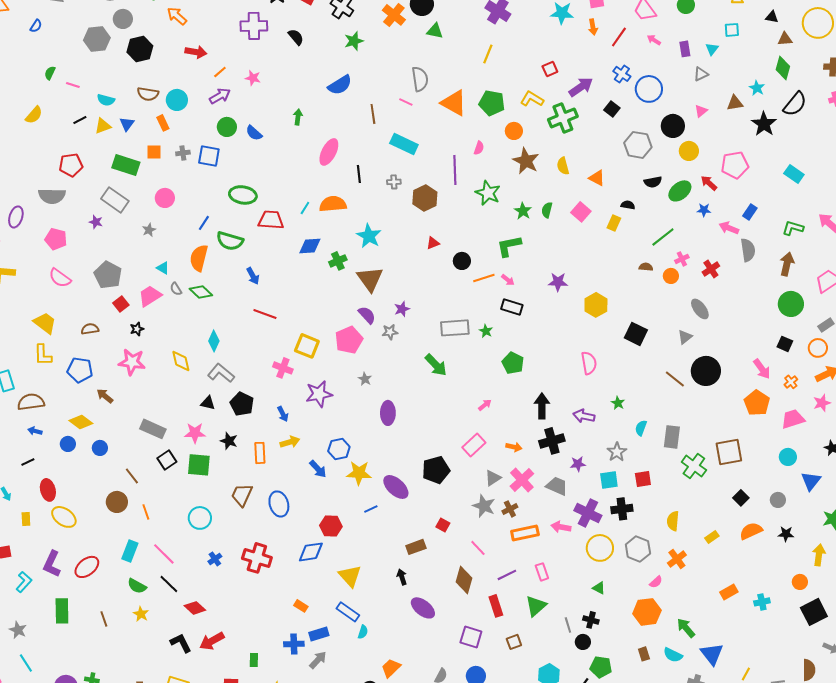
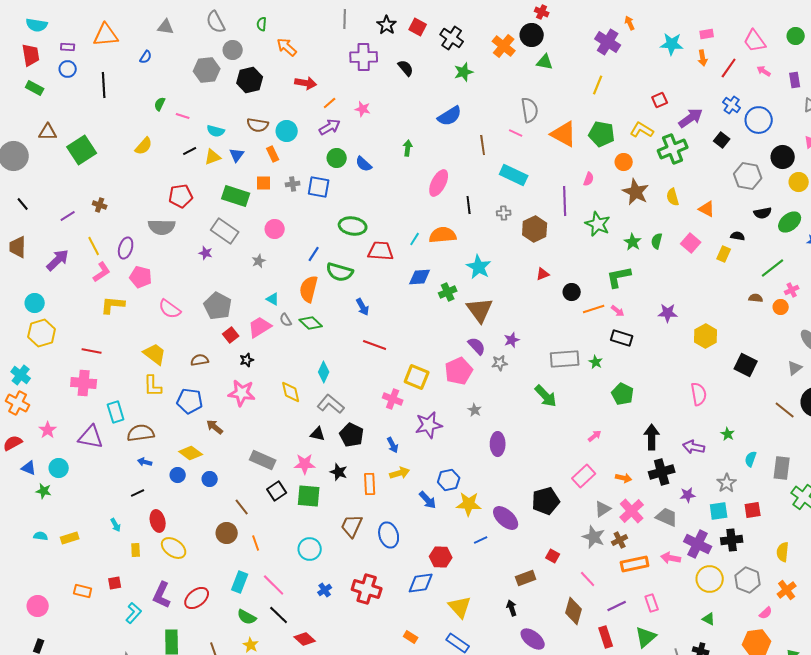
pink pentagon: (56, 239) -> (141, 277), moved

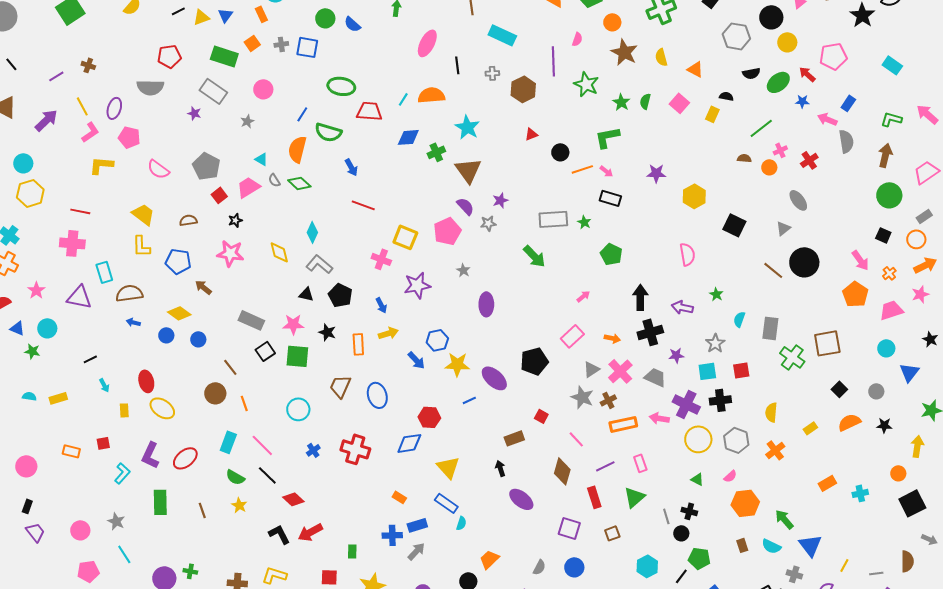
orange square: (264, 183) -> (252, 43), turned -35
black line: (138, 493) -> (90, 359), moved
pink semicircle: (766, 613) -> (730, 476), moved

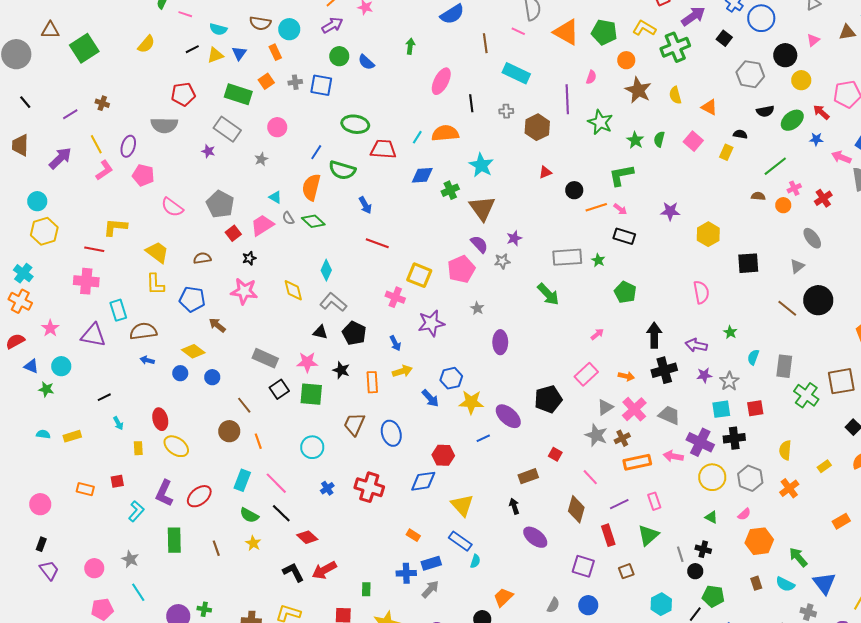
yellow L-shape: (101, 165) -> (115, 227), moved
black square: (734, 225) -> (748, 263), turned -30
purple star: (676, 355) -> (704, 375), moved

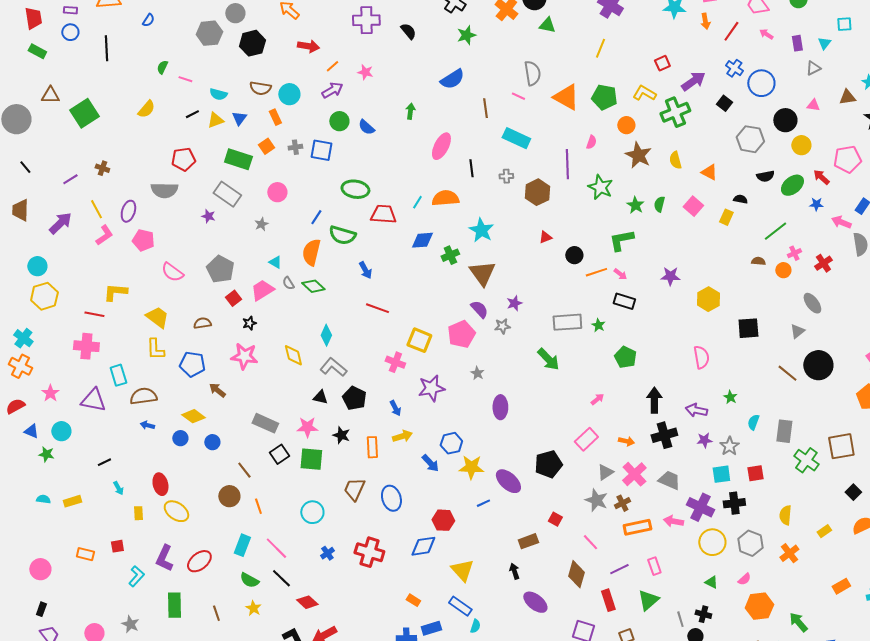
pink triangle: (813, 40) -> (813, 105), turned 48

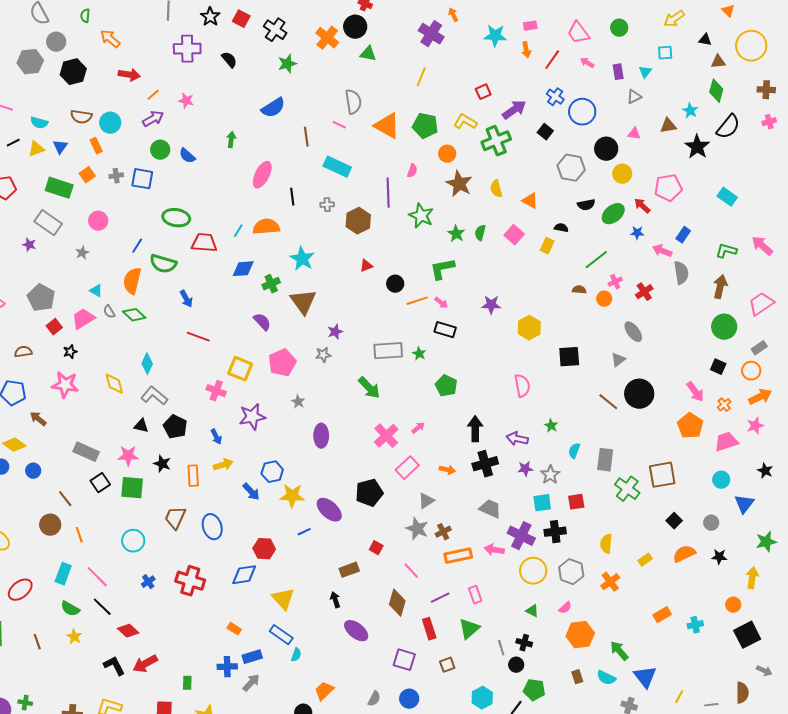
purple semicircle: (479, 309) -> (262, 322), moved
pink cross: (634, 474) -> (386, 436), moved

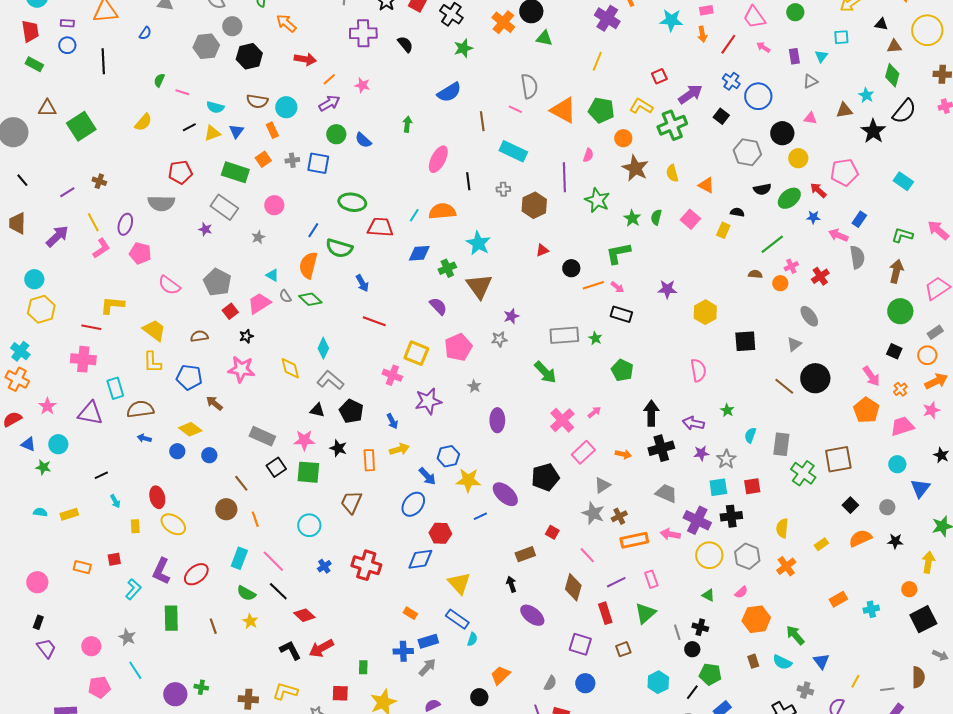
blue ellipse: (212, 527) -> (413, 504), moved, turned 55
blue triangle: (645, 677) -> (821, 661), size x0.7

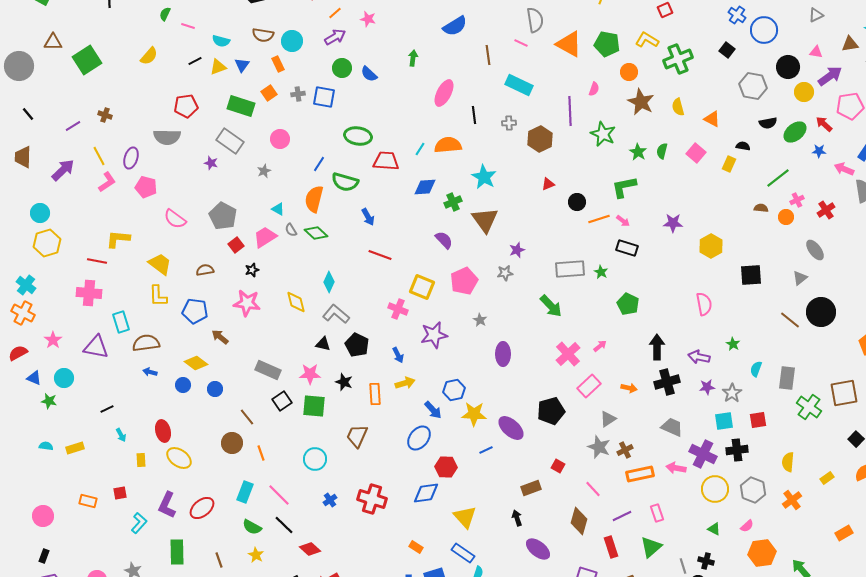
purple arrow: (690, 94) -> (830, 76), moved

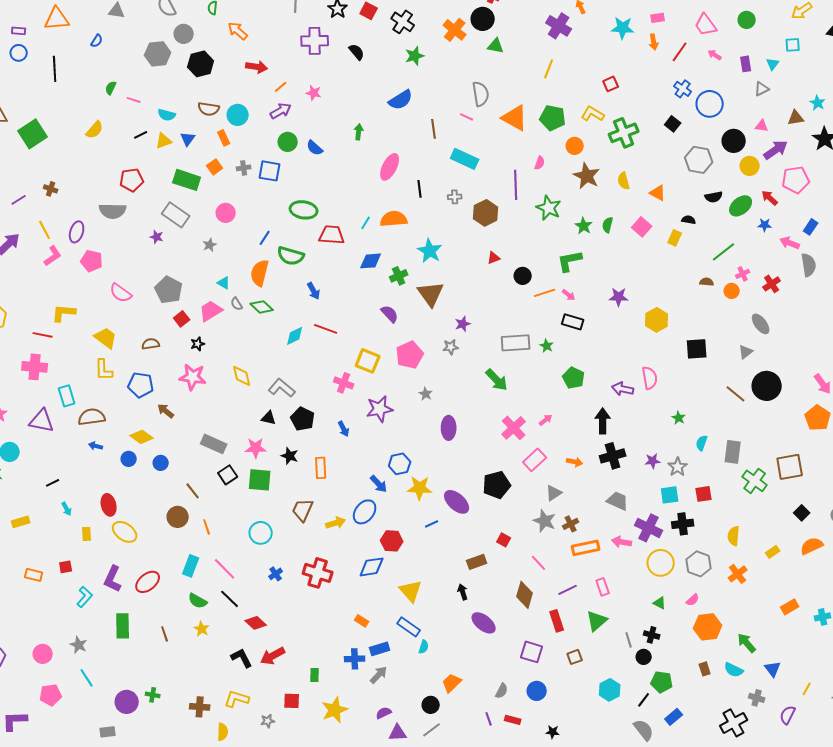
cyan diamond: (329, 282) -> (295, 336), moved, turned 40
purple arrow: (699, 357) -> (623, 389), moved
yellow arrow: (405, 383) -> (336, 523), moved

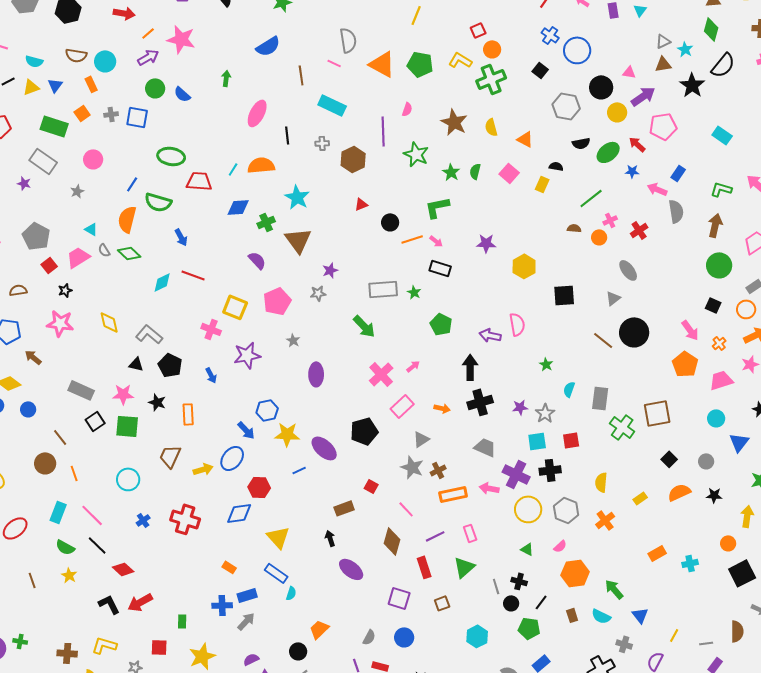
gray triangle: (762, 89) -> (663, 41), moved
pink star: (314, 93) -> (181, 39), size x1.8
orange circle: (575, 146) -> (492, 49), moved
black line: (644, 700) -> (541, 602), moved

